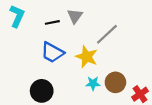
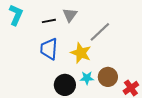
blue trapezoid: (52, 52) -> (49, 49), turned 65
black circle: (42, 91) -> (65, 85), moved

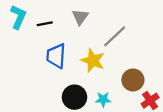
black line: (49, 21) -> (45, 24), moved
brown circle: (108, 77) -> (133, 80), moved
cyan star: (87, 78) -> (103, 99), moved

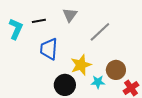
cyan L-shape: (18, 17) -> (16, 29), moved
yellow star: (93, 60) -> (81, 65), moved, turned 30
cyan star: (103, 99) -> (98, 82), moved

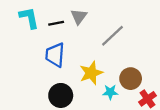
black line: (39, 21) -> (56, 23), moved
cyan L-shape: (16, 29) -> (29, 18), moved, turned -35
black circle: (65, 85) -> (61, 95), moved

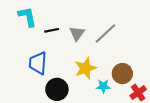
gray triangle: (79, 17) -> (77, 33), moved
black line: (56, 23) -> (52, 30), moved
blue trapezoid: (55, 55) -> (38, 63), moved

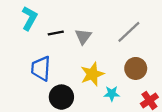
cyan L-shape: (27, 17) -> (29, 18), turned 40
gray line: (105, 33) -> (129, 32), moved
brown circle: (122, 74) -> (136, 68), moved

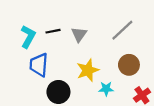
cyan L-shape: (29, 18) -> (28, 37), moved

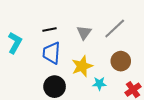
gray triangle: (79, 34) -> (84, 33), moved
cyan L-shape: (28, 37) -> (15, 43), moved
blue trapezoid: (39, 65) -> (52, 53), moved

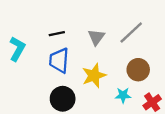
cyan star: (99, 84) -> (123, 95), moved

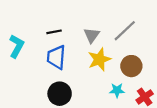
yellow star: (94, 75) -> (99, 59), moved

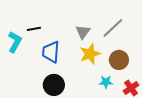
black line: (54, 32) -> (34, 29), moved

